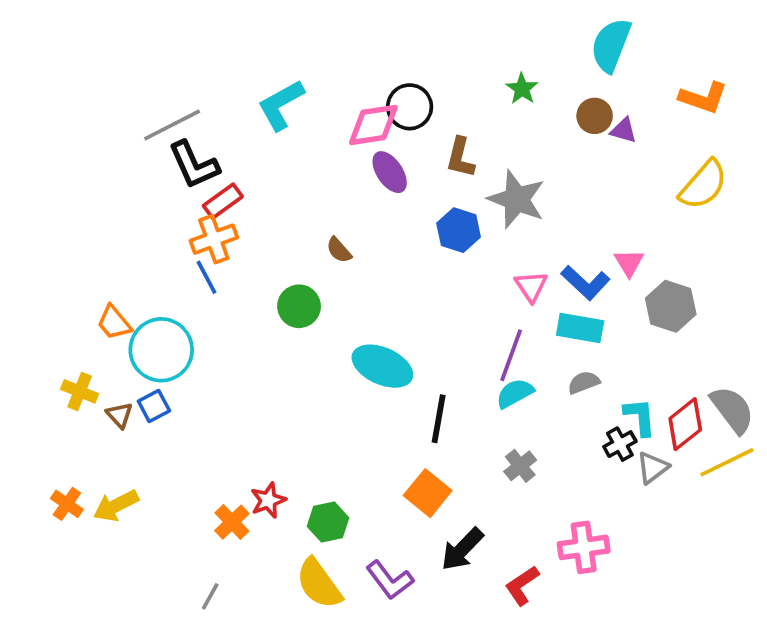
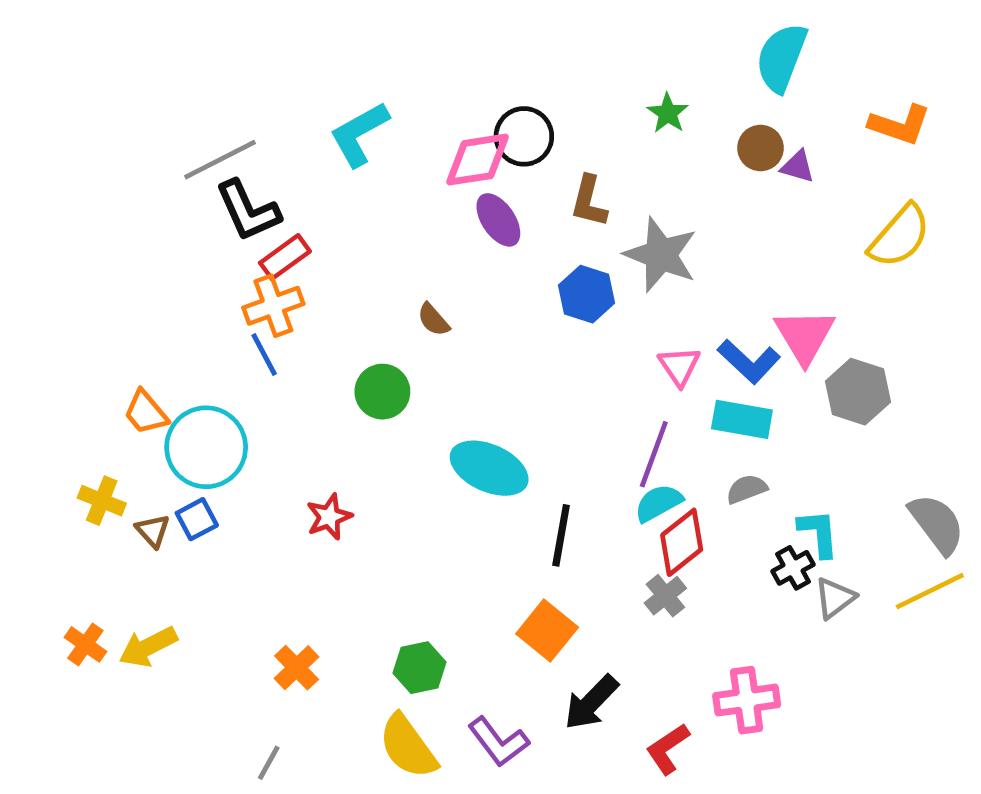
pink triangle: (629, 263) -> (805, 336), size x1.6
red diamond: (685, 424) -> (682, 542), moved
red star: (268, 500) -> (329, 517), moved

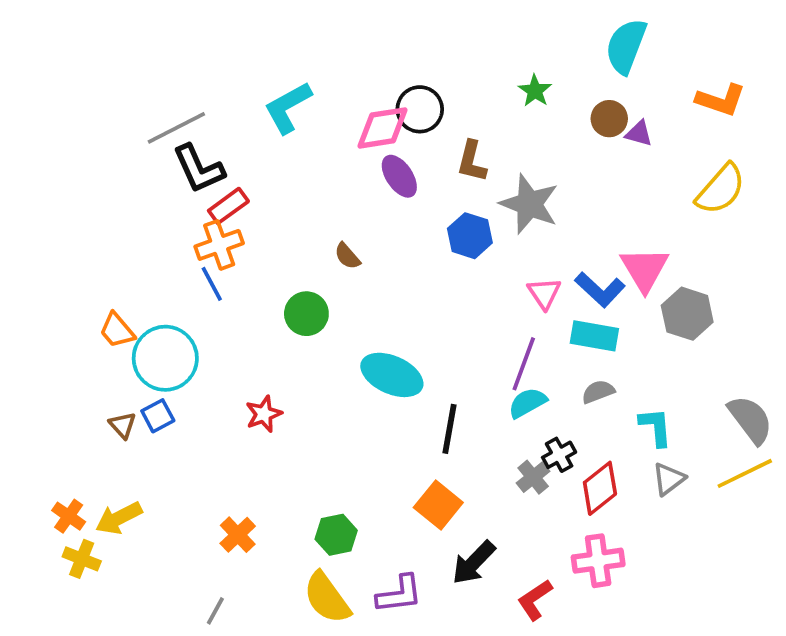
yellow cross: (102, 501) -> (82, 559), moved
red diamond: (682, 542) -> (600, 488), moved
black cross: (793, 568) -> (559, 455), moved
purple L-shape: (498, 742) -> (399, 594), turned -60

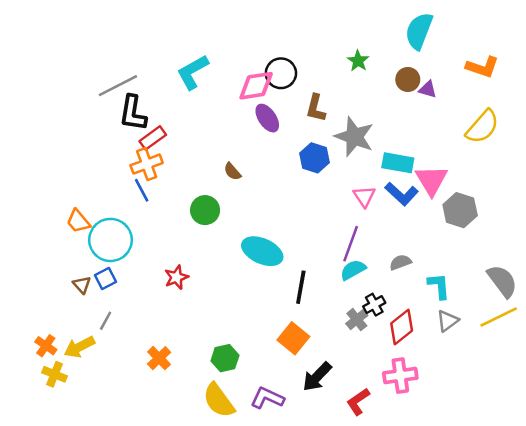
black L-shape: (199, 169) -> (133, 113), turned 33
cyan rectangle: (594, 336) -> (398, 163), moved
purple L-shape: (399, 594) -> (267, 398), turned -148
gray line: (215, 611) -> (106, 321), moved

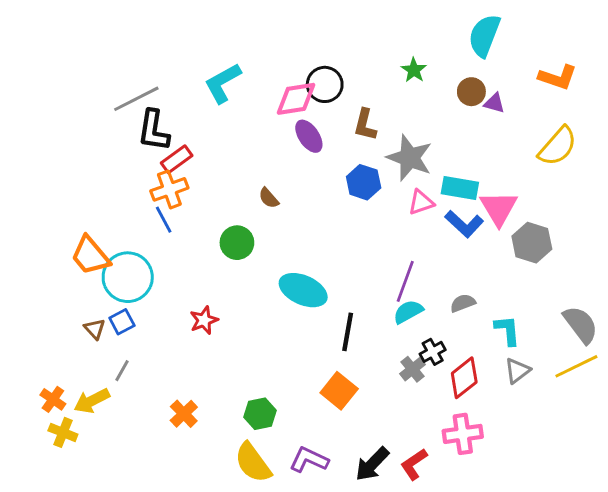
pink triangle: (364, 196) -> (421, 202), moved, turned 45
orange trapezoid: (78, 221) -> (90, 256), size x1.4
black arrow: (317, 377) -> (372, 464), moved

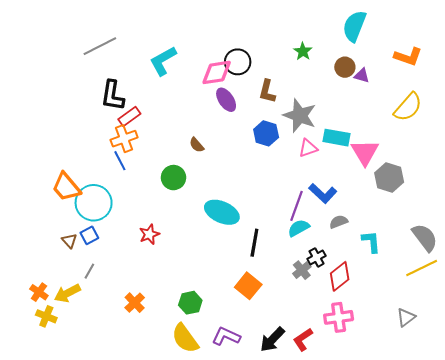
gray line: (136, 99) -> (100, 46), moved
blue L-shape: (464, 224) -> (323, 193), moved
gray triangle: (517, 371) -> (406, 317), moved

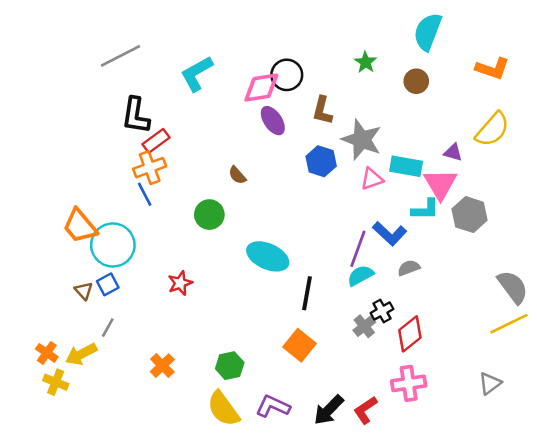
purple triangle: (362, 76) -> (453, 152), moved
cyan L-shape: (371, 242) -> (425, 209), moved, turned 95

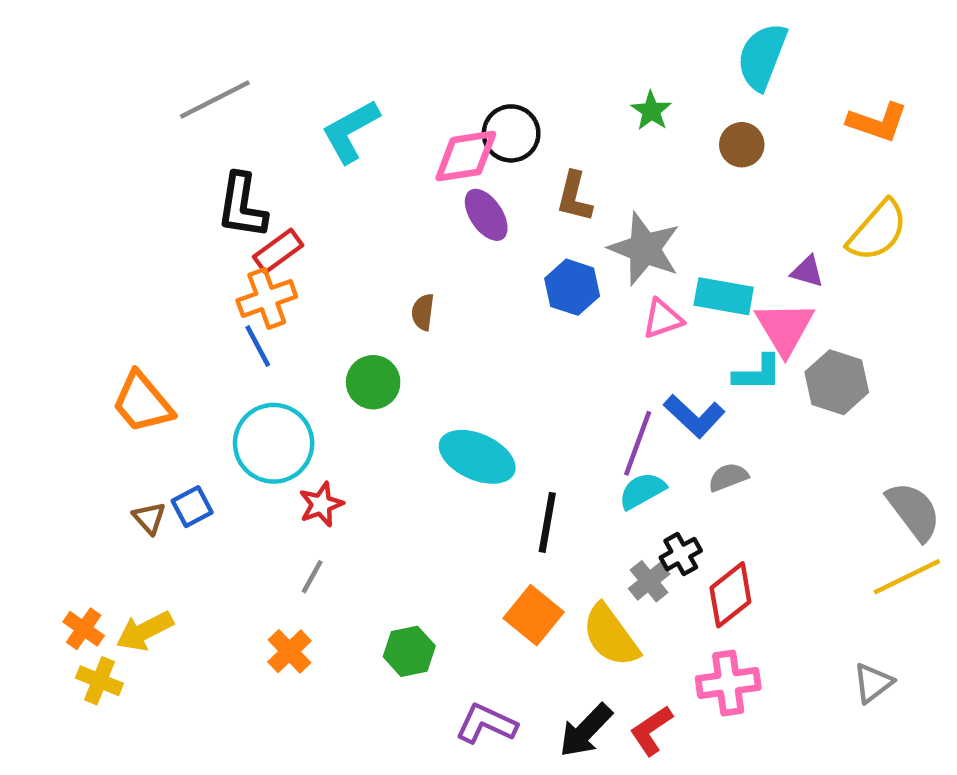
brown semicircle: (237, 175) -> (423, 312), turned 48
cyan circle: (113, 245) -> (274, 443), moved
gray line: (108, 328) -> (312, 577), moved
yellow semicircle: (223, 409) -> (611, 636), moved

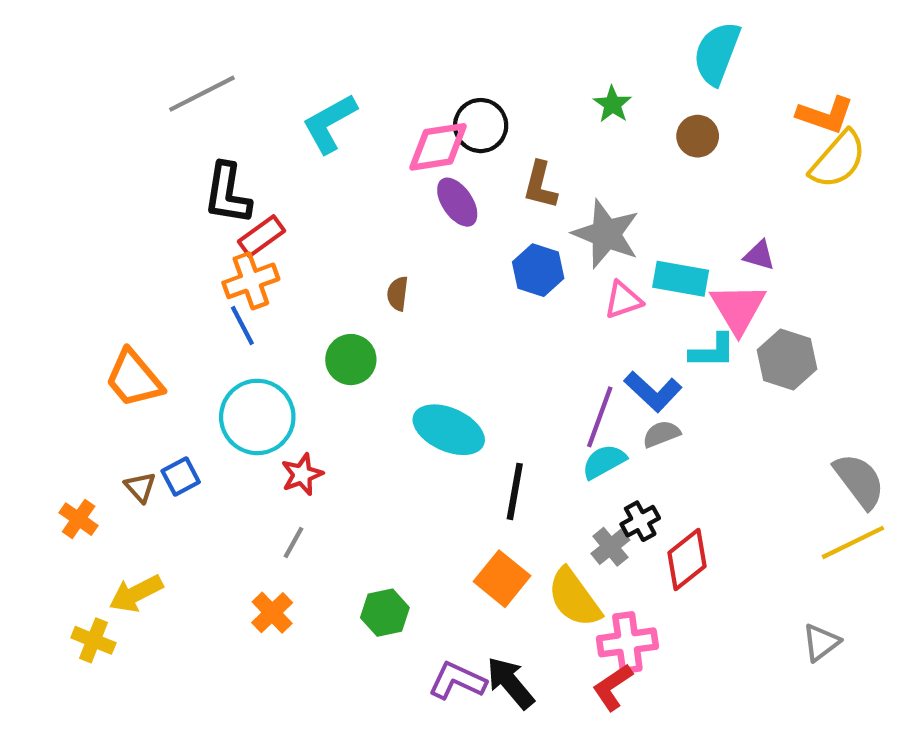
yellow semicircle: (877, 231) -> (838, 160), moved
gray semicircle: (728, 477) -> (661, 434), moved
orange cross: (84, 629) -> (79, 519), moved
pink cross: (728, 683) -> (627, 642), moved
black arrow: (586, 730) -> (510, 683), moved, turned 96

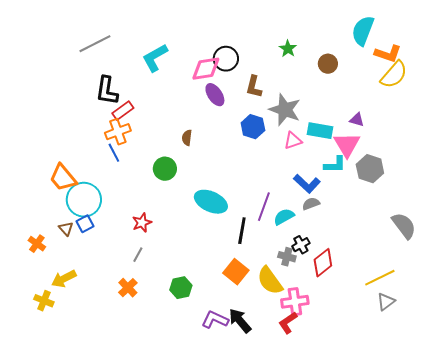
cyan semicircle: (717, 53) -> (363, 31), moved
cyan circle: (257, 417) -> (84, 200), moved
purple line: (600, 417) -> (264, 207), moved
yellow line: (853, 542) -> (380, 278), moved
gray cross: (610, 547) -> (287, 257), turned -36

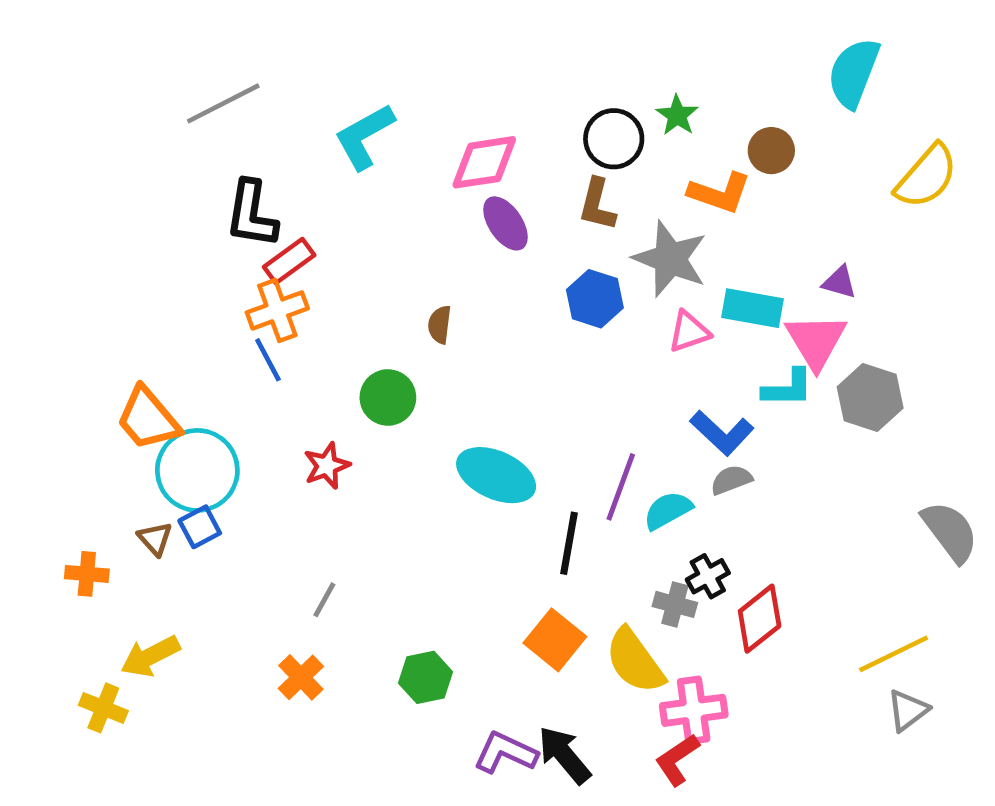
orange L-shape: (388, 54) -> (720, 193), moved
black circle: (226, 59) -> (614, 139), moved
red star: (142, 223) -> (327, 466), moved
orange cross: (37, 244) -> (87, 574), turned -30

